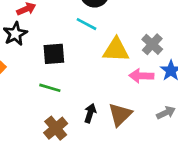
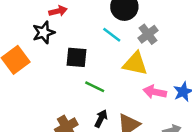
gray cross: (152, 44) -> (148, 34), moved
green line: (50, 88) -> (95, 87), moved

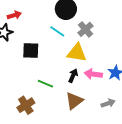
green line: (95, 87) -> (45, 84), moved
black arrow: (101, 119) -> (73, 76), moved

